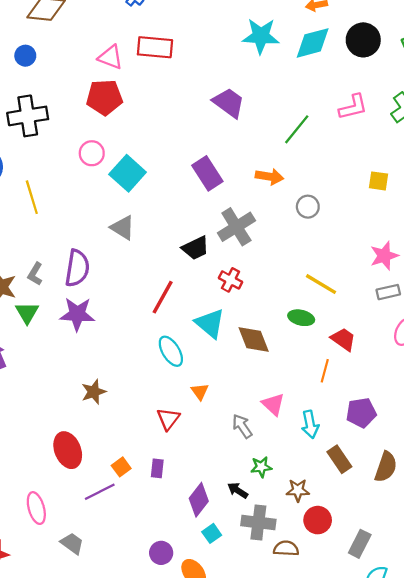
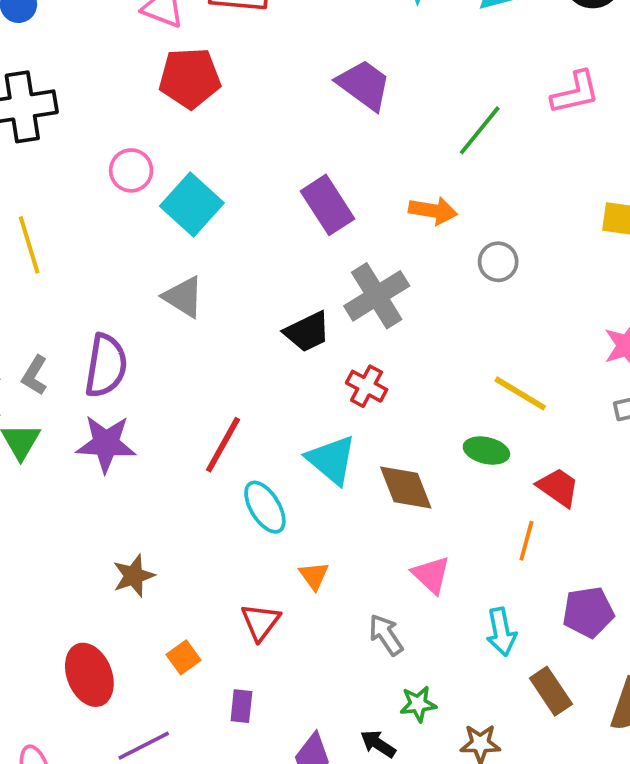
red pentagon: (104, 97) -> (190, 78), moved
red line: (163, 297) -> (223, 445), moved
pink triangle: (273, 404) -> (431, 575), moved
orange square: (121, 467) -> (184, 657), moved

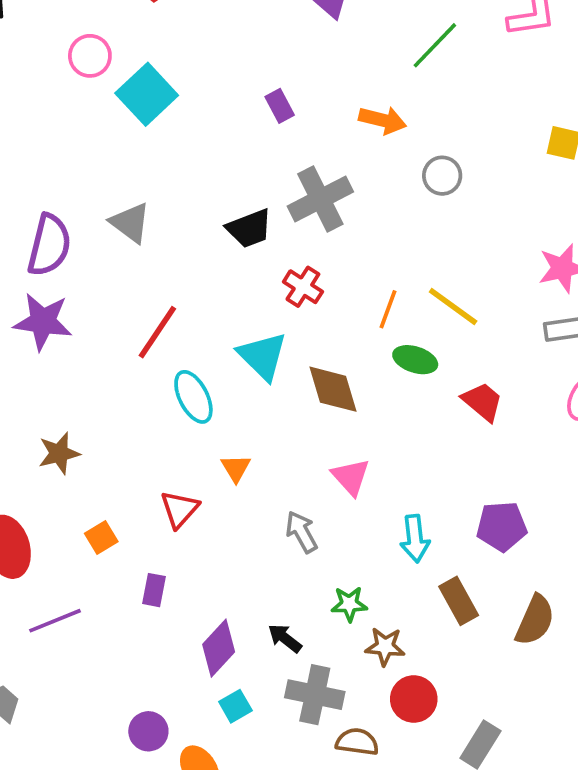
purple rectangle: (327, 205) -> (280, 106), size x0.6
gray triangle: (183, 297) -> (130, 223), moved
orange line: (526, 541) -> (388, 309), moved
green star: (418, 704) -> (349, 604), moved

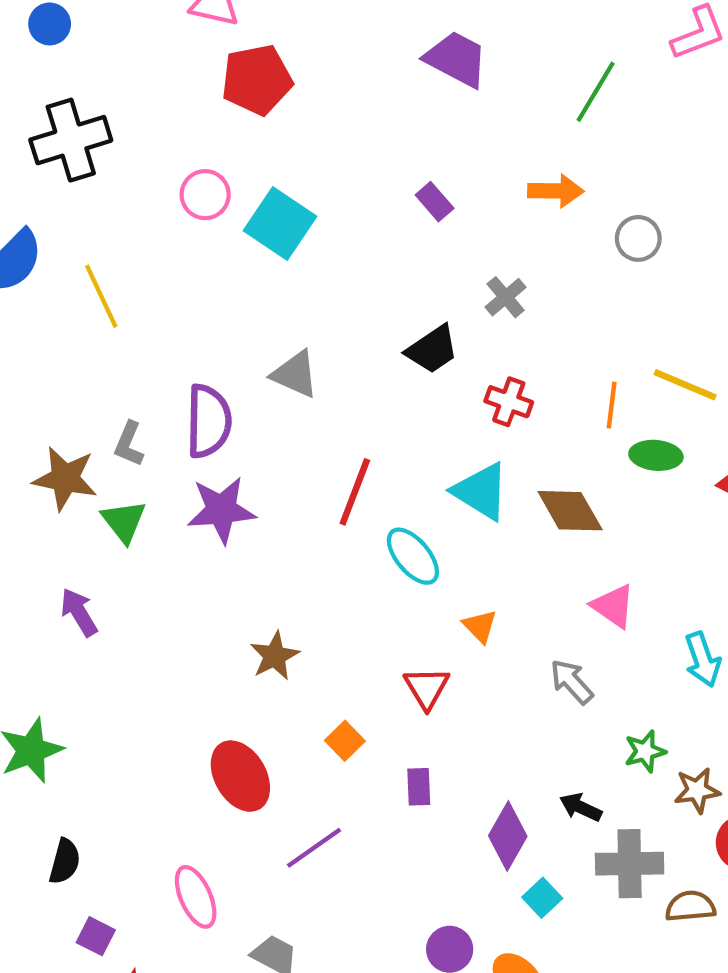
gray cross: (320, 199) -> (506, 297), size x0.6

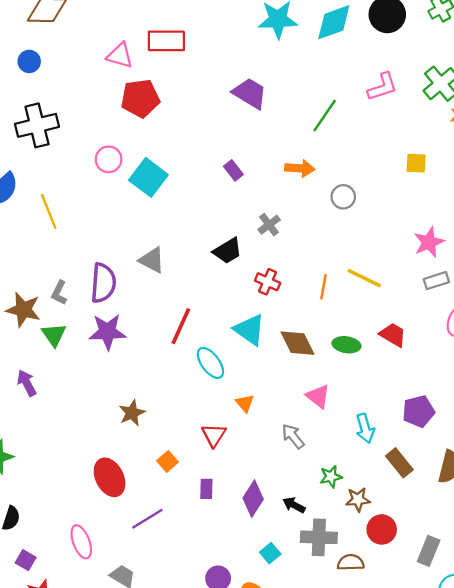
green ellipse: (656, 455) -> (346, 345), moved
purple diamond: (508, 836) -> (253, 499), moved

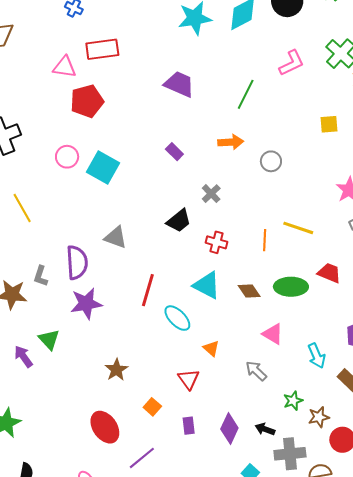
green triangle: (54, 335) -> (49, 339), moved
brown diamond: (298, 343) -> (249, 291), size x0.7
green ellipse: (346, 345) -> (291, 287), size x1.4

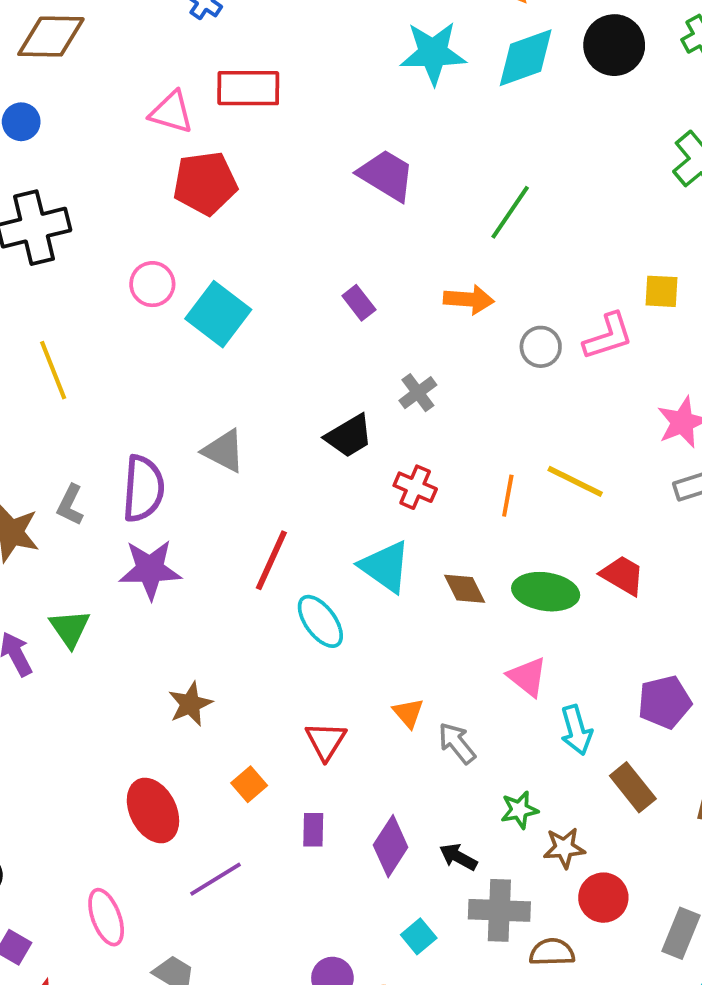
pink L-shape: (292, 63) -> (608, 336), moved
pink triangle: (273, 334) -> (527, 677), moved
orange triangle: (211, 348) -> (408, 713), moved

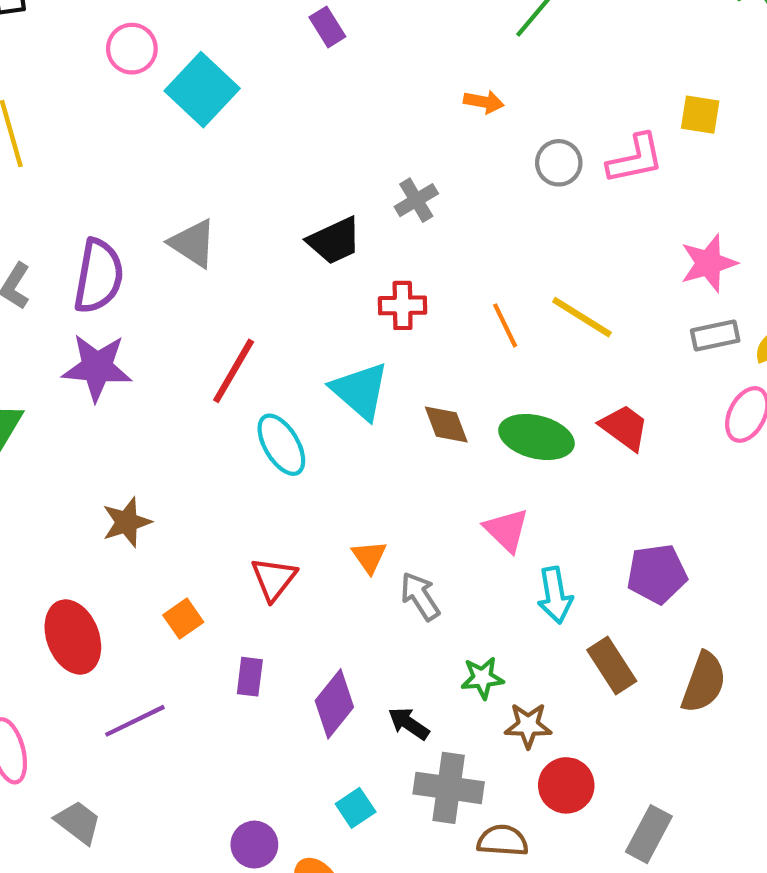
orange arrow: (469, 299) -> (484, 102), size x0.7
purple rectangle: (359, 303) -> (327, 27), moved
red cross: (415, 487) -> (403, 305), turned -30
orange line: (508, 496) -> (505, 325), turned -42

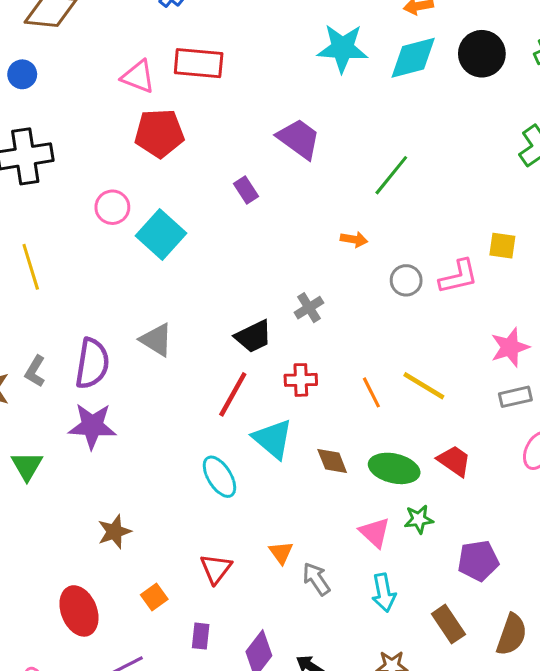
red line: (234, 371) -> (233, 394), moved
cyan arrow: (555, 595) -> (384, 593), moved
green star: (482, 678) -> (419, 519), moved

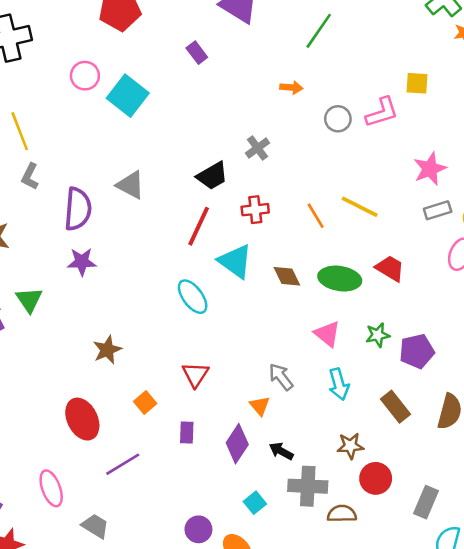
gray L-shape: (35, 371) -> (30, 176), moved
purple star: (92, 426) -> (82, 262), size x0.7
green star: (419, 519) -> (378, 335), moved
orange triangle: (281, 553) -> (260, 406), moved

